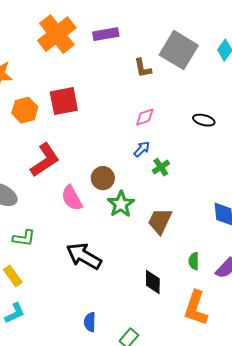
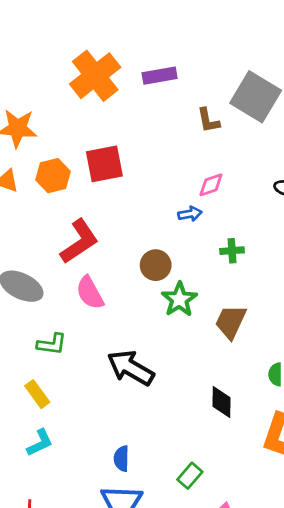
blue arrow: (142, 149) -> (190, 214), moved, turned 36
green cross: (161, 167) -> (232, 251), turned 30
pink semicircle: (72, 198) -> (90, 293), moved
blue semicircle: (90, 322) -> (121, 459), moved

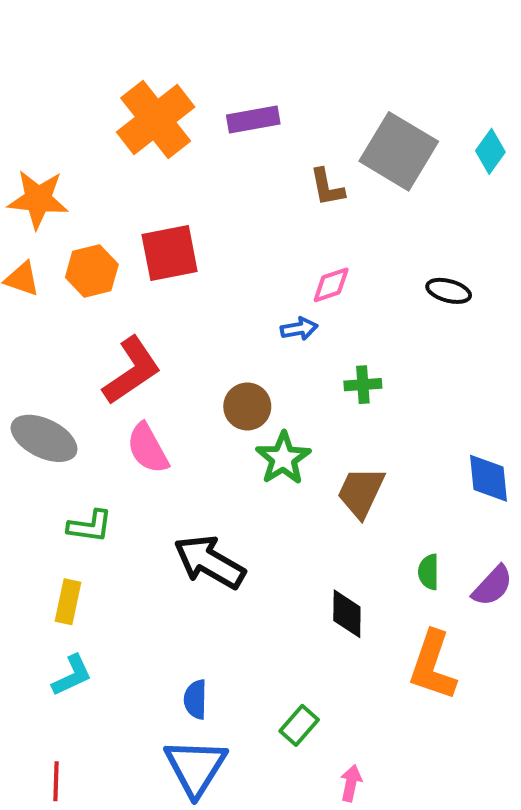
yellow rectangle: (37, 394) -> (68, 602), turned 48

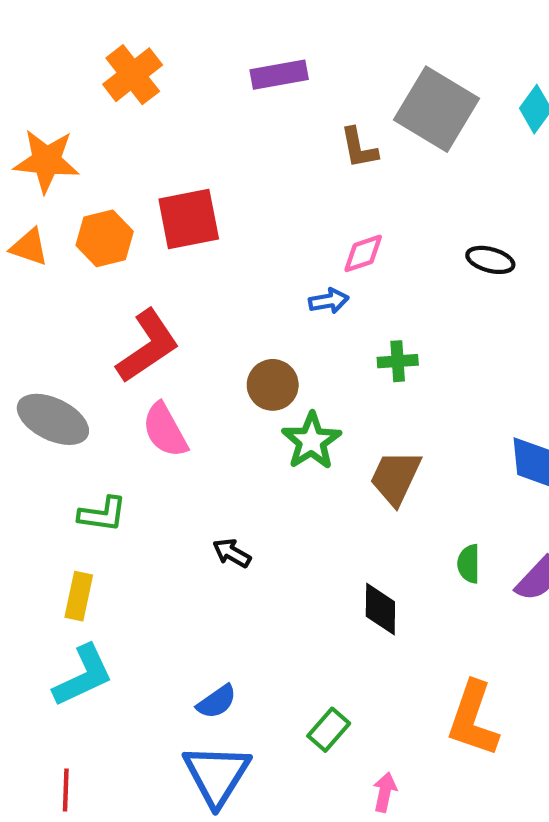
orange cross: (156, 119) -> (133, 75), moved, size x0.7
black arrow: (209, 562) -> (232, 553), size x0.5
orange L-shape: (433, 666) -> (473, 719), moved
cyan L-shape: (72, 676) -> (83, 676), size x1.4
blue semicircle: (195, 699) -> (217, 702), turned -126

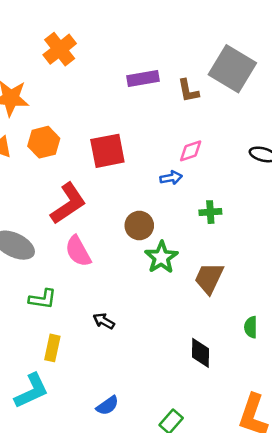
purple rectangle: (279, 75) -> (143, 79), moved
red square: (189, 219) -> (107, 151), moved
black arrow: (232, 553) -> (104, 321), moved
yellow rectangle: (79, 596) -> (52, 348), moved

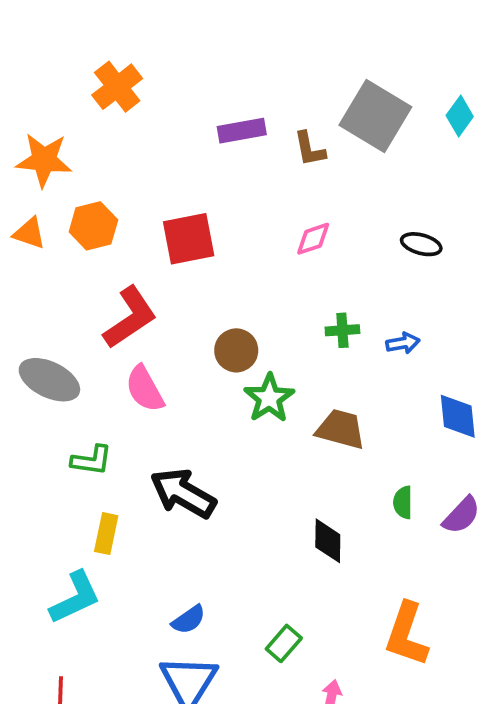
blue arrow: (171, 178) -> (403, 343), moved
brown trapezoid: (209, 278) -> (341, 429), turned 80
black arrow: (104, 321) -> (183, 493), size x2.0

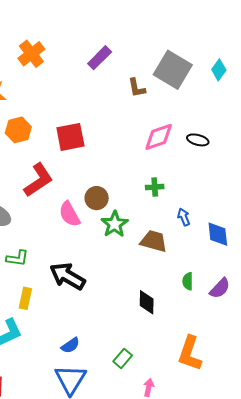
purple rectangle: (242, 131) -> (100, 58), moved, turned -35
pink diamond: (313, 239) -> (159, 137), moved, size x1.5
blue arrow: (403, 343) -> (184, 217), moved, turned -102
pink semicircle: (145, 389) -> (69, 214), moved

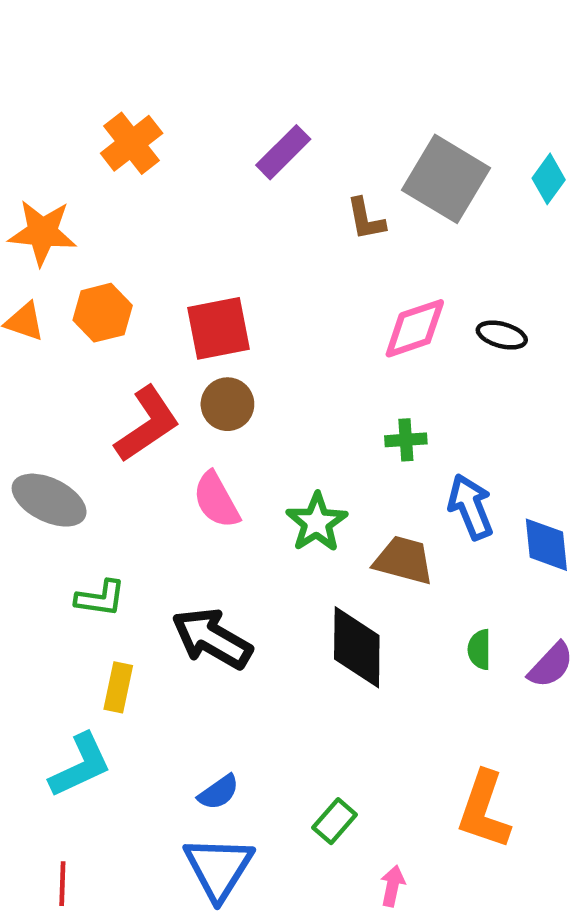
brown circle: (97, 198) -> (227, 404), moved
blue arrow: (184, 217) -> (471, 507), size x1.6
black diamond: (147, 302) -> (357, 647), moved, size x1.5

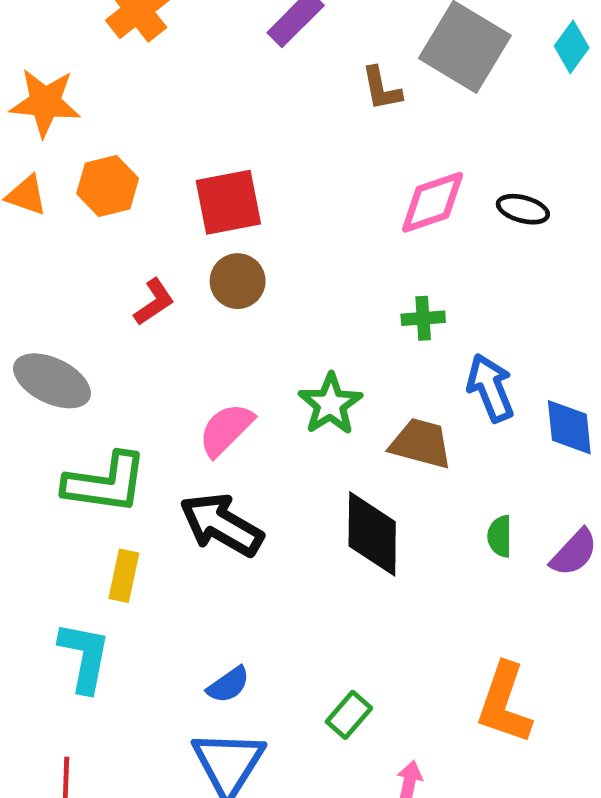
red L-shape: (147, 424) -> (154, 302), size x0.6
pink semicircle: (216, 500) -> (226, 430), moved, turned 74
green L-shape: (100, 598) -> (105, 483), size x1.6
cyan L-shape: (80, 765) -> (84, 657), turned -54

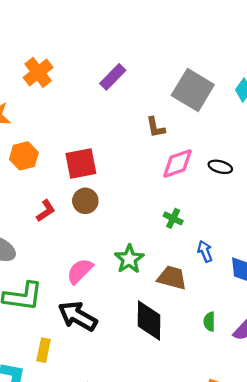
brown L-shape: (381, 89) -> (156, 127), moved
green cross: (423, 318) -> (173, 218), turned 30
blue arrow: (490, 388) -> (205, 251), size x0.7
yellow rectangle: (124, 576) -> (44, 350), moved

